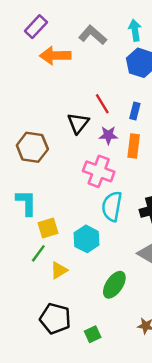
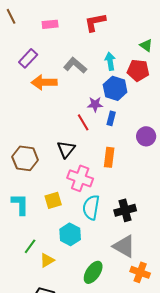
blue rectangle: (135, 111) -> (111, 118), moved
black triangle: (78, 123) -> (66, 149), moved
purple star: (108, 135) -> (95, 104), moved
yellow square: (48, 228) -> (53, 200), moved

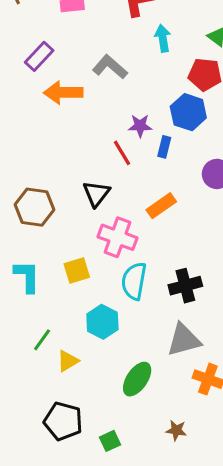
cyan arrow: (110, 61) -> (163, 38), moved
blue hexagon: (115, 88) -> (188, 112), moved
orange rectangle: (109, 157) -> (161, 206), turned 48
gray triangle: (124, 246) -> (184, 340), turned -45

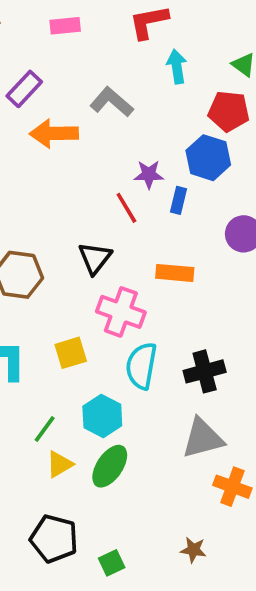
orange rectangle: (161, 206) -> (175, 273), turned 40
green line: (42, 340) -> (45, 429), moved
green ellipse: (137, 379) -> (110, 466), moved

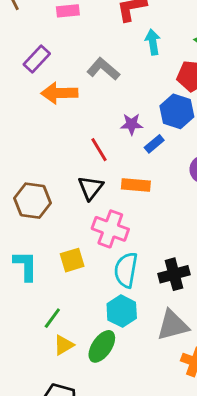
blue rectangle: (179, 200) -> (154, 144), turned 36
red line: (126, 208) -> (99, 150), moved
orange rectangle: (175, 273) -> (136, 185), moved
cyan hexagon: (102, 416) -> (122, 311), moved

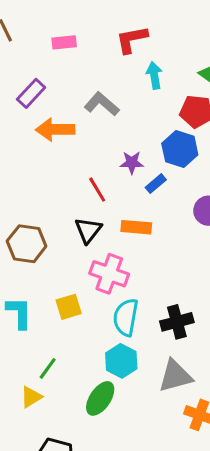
yellow triangle: (64, 345) -> (31, 397), moved

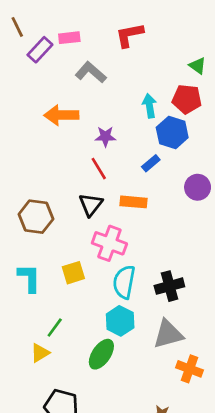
cyan arrow: (154, 75) -> (149, 106), moved
purple rectangle: (31, 93) -> (40, 50), moved
gray L-shape: (102, 104) -> (91, 72), moved
purple star: (132, 163) -> (105, 136), moved

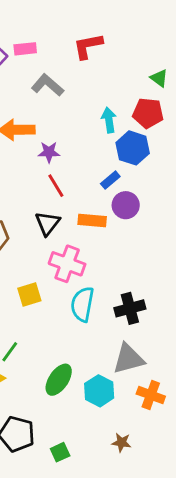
purple star: (105, 136) -> (49, 152), moved
purple circle: (198, 187) -> (126, 205), moved
cyan hexagon: (120, 321) -> (99, 391), moved

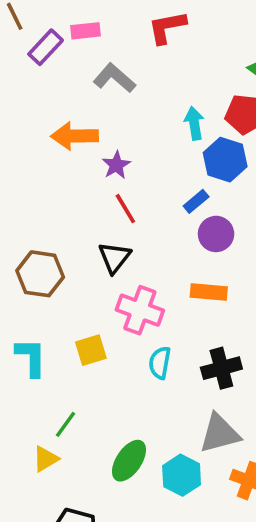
purple star: (49, 152) -> (116, 165), turned -30
orange rectangle: (92, 221) -> (209, 292), moved
cyan semicircle: (82, 304) -> (160, 363), size x0.7

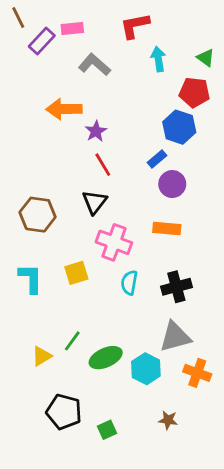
cyan arrow: (194, 123) -> (158, 59), moved
green line: (66, 424) -> (72, 341), moved
green ellipse: (129, 461) -> (106, 358), turned 32

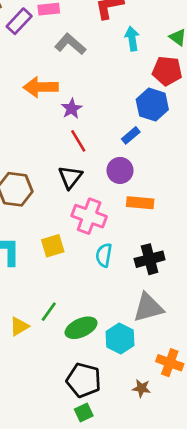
purple circle: (172, 184) -> (120, 170), moved
orange cross: (197, 373) -> (170, 363), moved
black pentagon: (64, 412) -> (84, 380), moved
green square: (107, 430) -> (84, 412), moved

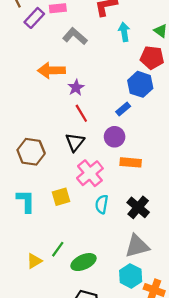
pink cross: (89, 216) -> (90, 173), turned 30
black cross: (150, 259) -> (138, 207), turned -35
cyan hexagon: (120, 339) -> (131, 276), moved

